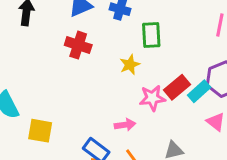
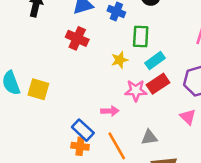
cyan rectangle: (199, 91) -> (155, 61), moved
yellow square: (40, 131) -> (38, 89), moved

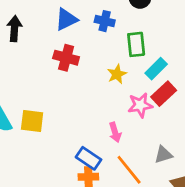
pink arrow: (110, 111) -> (115, 132), turned 84

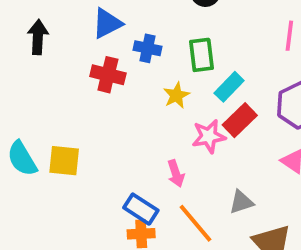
blue cross: (105, 21) -> (148, 48), moved

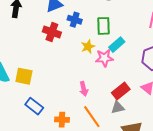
red rectangle: (240, 120) -> (121, 91), moved
pink star: (209, 136) -> (104, 58), moved
blue rectangle: (141, 209) -> (34, 106), moved

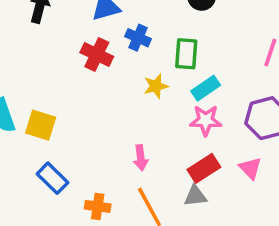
pink star: (104, 58) -> (206, 120), moved

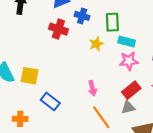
cyan rectangle: (206, 88) -> (127, 42), turned 56
blue rectangle: (53, 178) -> (50, 101), moved
orange cross: (98, 206) -> (20, 119), moved

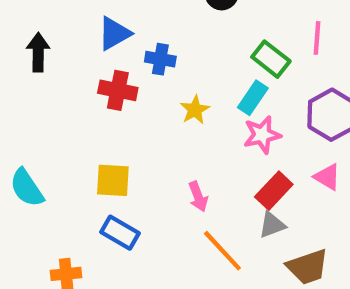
green rectangle: (112, 22) -> (271, 59), moved, turned -42
cyan rectangle: (127, 42) -> (253, 98), turned -63
yellow square: (30, 76) -> (113, 180), moved

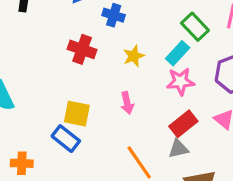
red cross: (118, 90) -> (82, 49), moved
yellow square: (113, 180) -> (77, 114), moved
pink arrow: (198, 197) -> (127, 103), moved

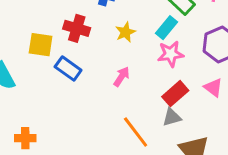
pink arrow: (127, 103) -> (121, 77), turned -132
yellow square: (77, 114) -> (41, 45), moved
blue rectangle: (66, 139) -> (68, 69), moved

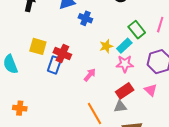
red cross: (77, 28) -> (62, 54), moved
yellow star: (125, 32) -> (106, 46), moved
blue rectangle: (68, 69) -> (54, 65), turned 66

